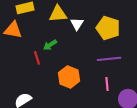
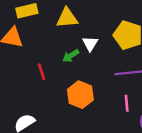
white triangle: (77, 24) -> (90, 44), moved
green arrow: (50, 45) -> (71, 56), moved

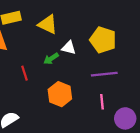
yellow triangle: (67, 18) -> (48, 24), turned 30
white triangle: (90, 44) -> (69, 48), turned -48

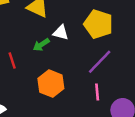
purple line: (104, 74) -> (100, 62), turned -40

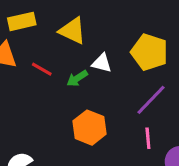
red line: (12, 60) -> (42, 69), moved, turned -42

